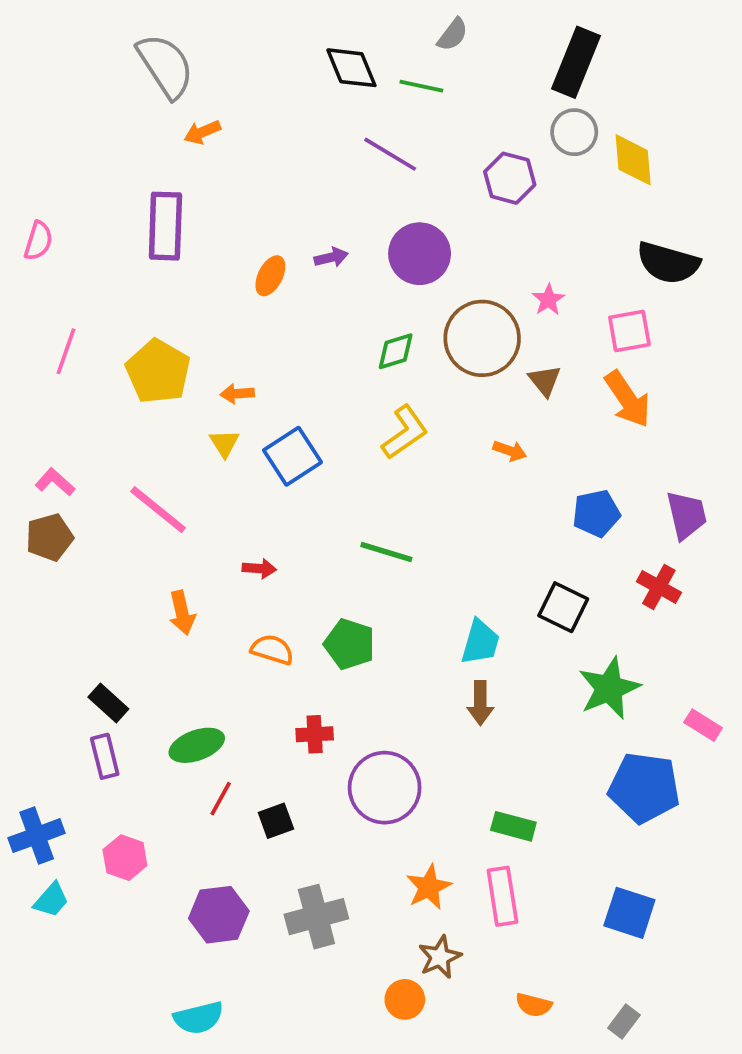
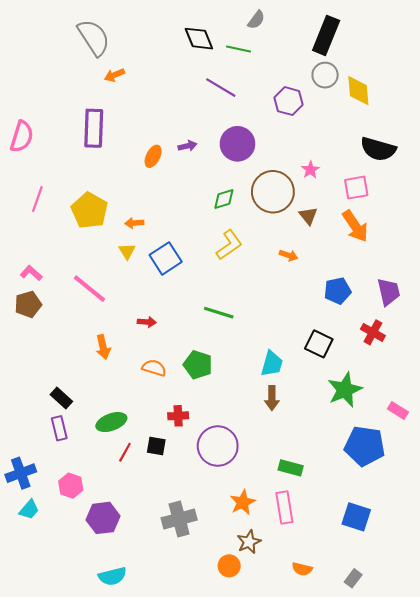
pink semicircle: (38, 241) -> (22, 137), size x1.4
black square: (276, 821) -> (156, 446), moved, turned 30
purple hexagon: (219, 915) -> (103, 518), moved

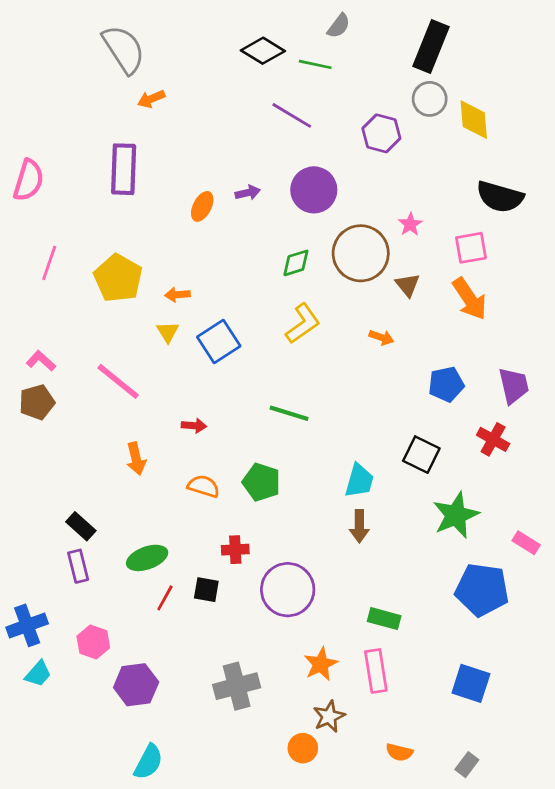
black diamond: (199, 39) -> (263, 51), turned -36
cyan semicircle: (112, 576) -> (148, 762), turned -48

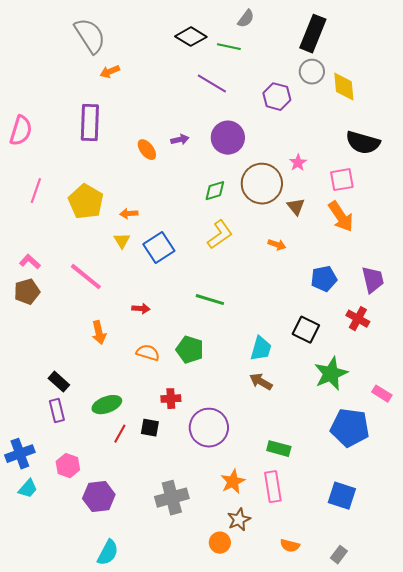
orange ellipse: (202, 206) -> (147, 150), turned -65
brown arrow: (359, 526) -> (261, 382), turned 120

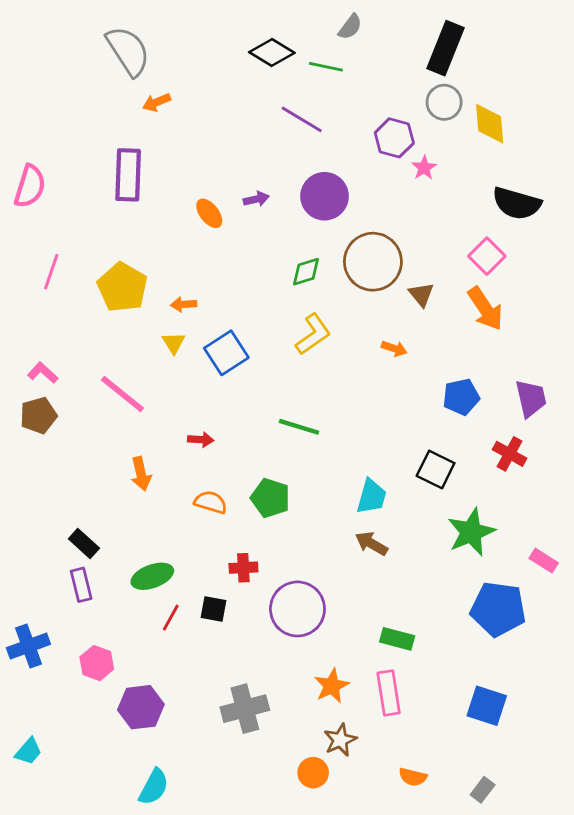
pink star: (298, 163) -> (424, 168), moved
pink square: (342, 180) -> (487, 256), turned -35
cyan trapezoid: (28, 489) -> (28, 751), moved

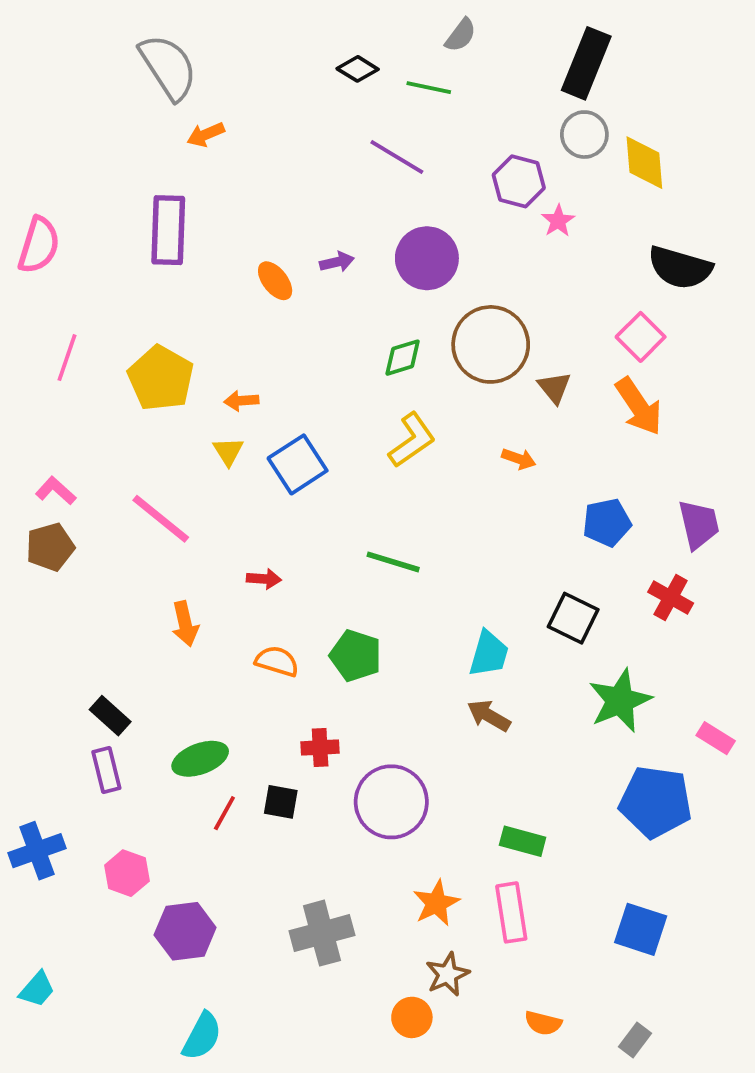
black diamond: (272, 52) -> (358, 69), size x0.7

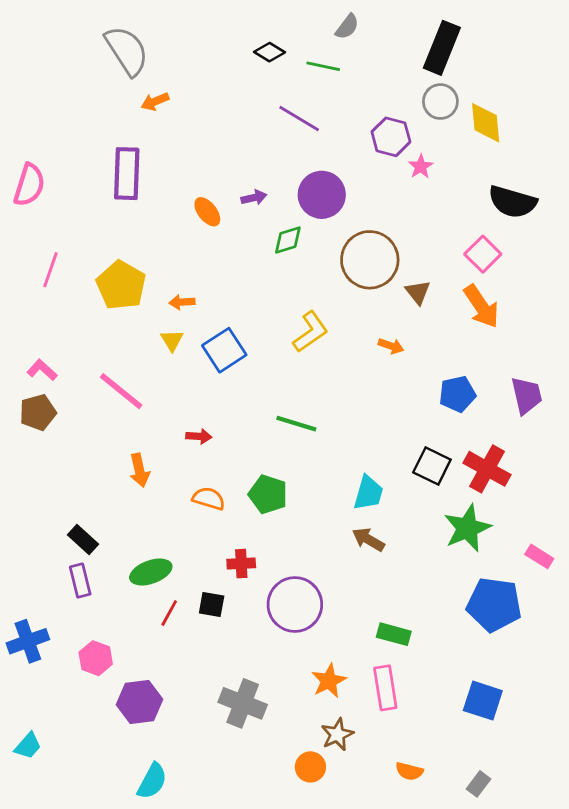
green diamond: (403, 358) -> (288, 240), moved
red cross: (671, 598) -> (487, 469), moved, size x1.4
gray cross: (322, 933) -> (243, 703), turned 36

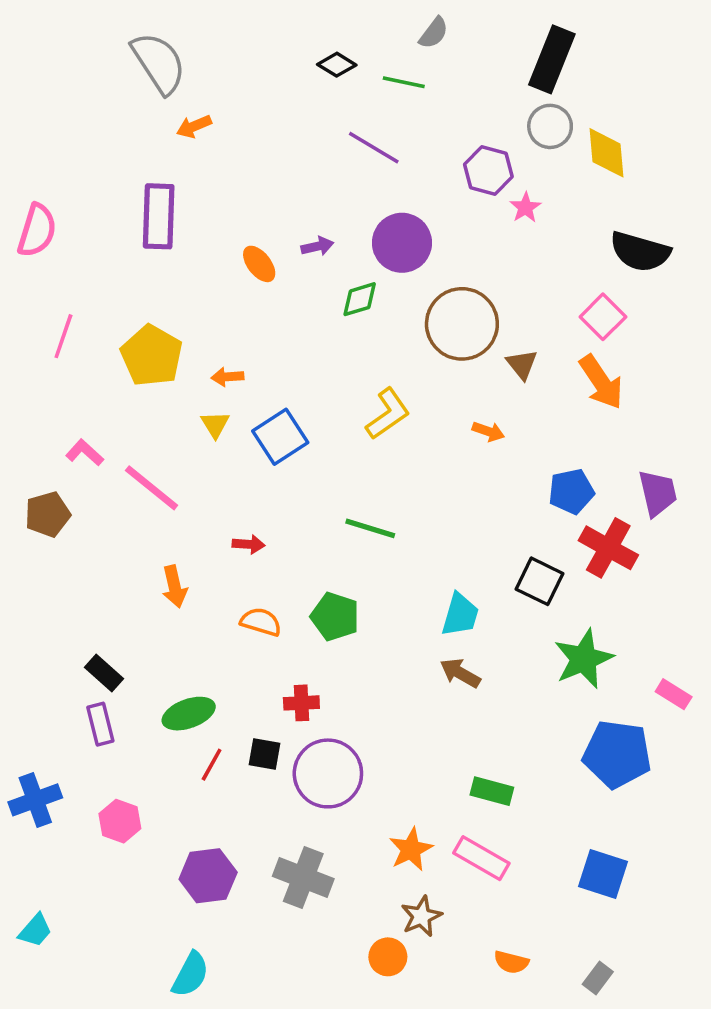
pink L-shape: (42, 370) -> (85, 453), moved
red cross: (487, 469) -> (608, 548), moved
purple circle: (295, 604) -> (328, 773), moved
pink rectangle: (385, 688) -> (481, 858), turned -51
purple hexagon: (139, 702) -> (208, 876), moved

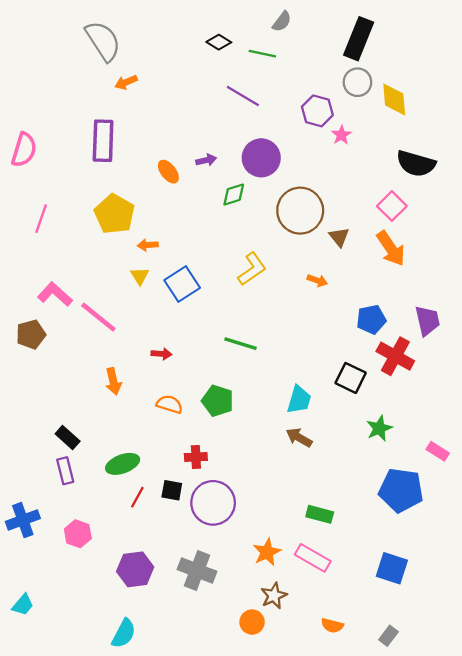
yellow pentagon: (152, 356) -> (115, 214), moved
pink L-shape: (85, 453) -> (55, 294), size x1.4
green star: (584, 659) -> (379, 428), size x0.7

